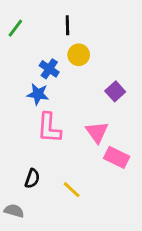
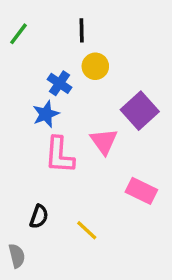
purple square: (115, 91) -> (140, 111), size x1.5
blue star: (38, 94) -> (46, 114), turned -30
pink triangle: (97, 132) -> (104, 141), moved
gray semicircle: (14, 211) -> (17, 256), turned 60

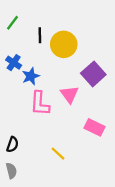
black line: (82, 30) -> (40, 35), moved
yellow circle: (95, 66) -> (64, 44), size x1.5
blue cross: (59, 83) -> (14, 63), moved
black semicircle: (39, 217) -> (13, 144), moved

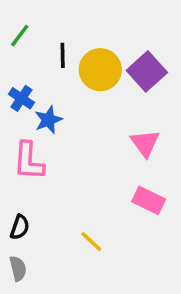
purple square: (93, 74) -> (147, 71), moved
pink triangle: (69, 94) -> (145, 143), moved
pink L-shape: (40, 104) -> (29, 161), moved

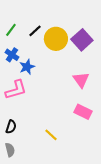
green line: (20, 36) -> (11, 30), moved
black line: (63, 55) -> (35, 31), turned 48
pink L-shape: (29, 161) -> (16, 90), turned -110

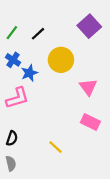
yellow circle: (56, 39) -> (61, 60), moved
purple square: (82, 40) -> (89, 26), moved

